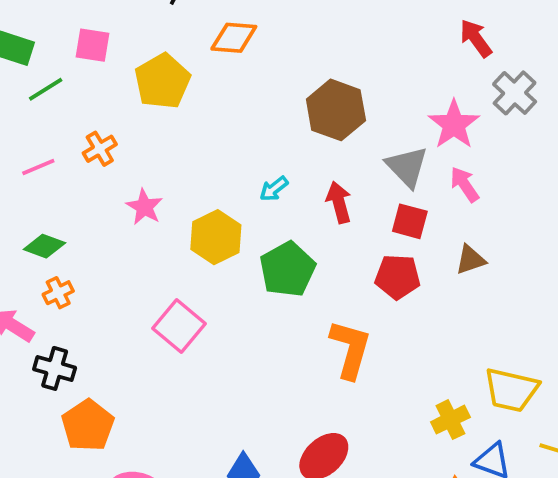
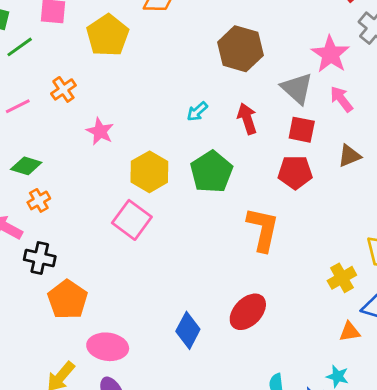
yellow hexagon: (216, 237) -> (149, 172), moved

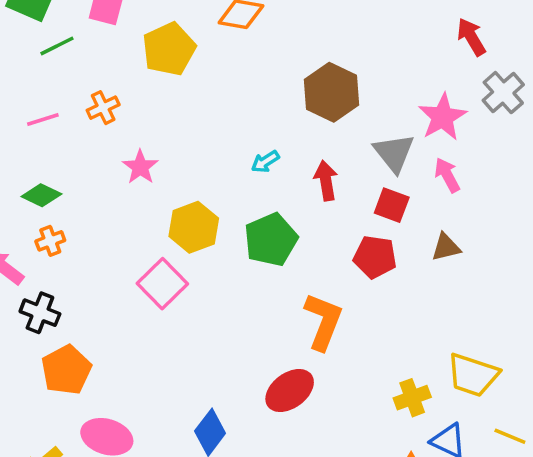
red ellipse: (248, 312) -> (290, 390), moved

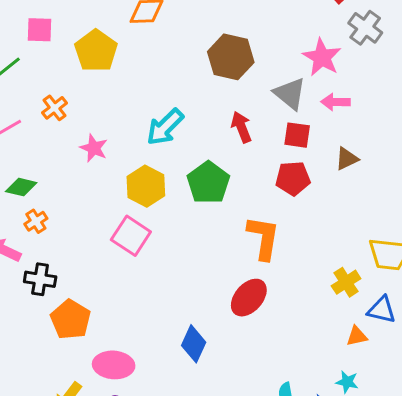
cyan arrow: (265, 162) -> (165, 127), moved, size x1.8
pink arrow: (447, 175) -> (335, 102), turned -48

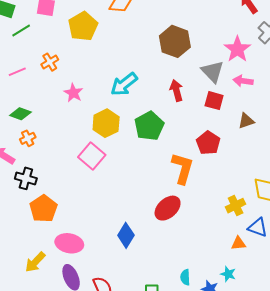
red pentagon: (293, 178) -> (208, 143), moved, turned 30

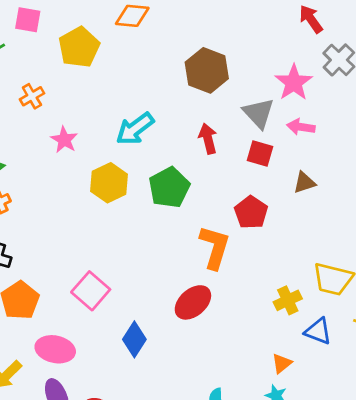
pink square: (92, 156) -> (91, 291), moved
orange triangle: (239, 243) -> (282, 363), moved, turned -35

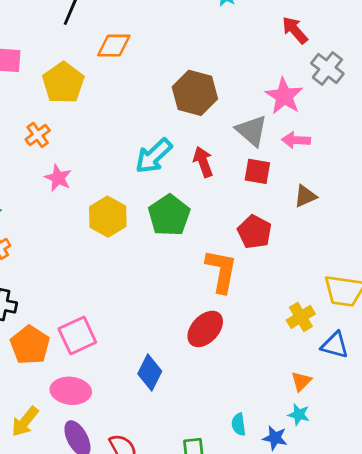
orange cross: (32, 96) -> (38, 135), moved
cyan arrow: (135, 129) -> (154, 156), moved
pink square: (91, 291) -> (77, 335), moved, turned 30

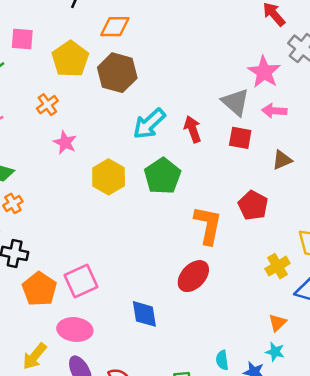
brown hexagon: (195, 93) -> (117, 73), moved
red pentagon: (254, 232) -> (253, 205), moved
blue diamond: (150, 373) -> (144, 314), turned -36

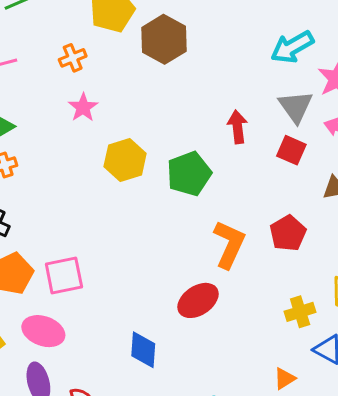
cyan arrow: (149, 124) -> (292, 47), moved
blue diamond: (144, 314) -> (143, 350), moved

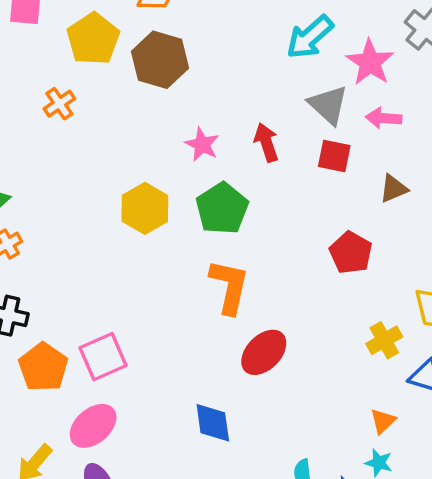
pink star: (83, 107) -> (202, 144), moved
orange L-shape: (229, 244) -> (229, 286), moved
pink ellipse: (43, 331) -> (93, 426), turned -48

